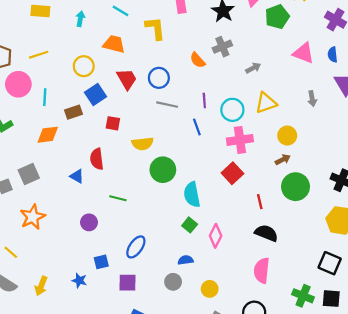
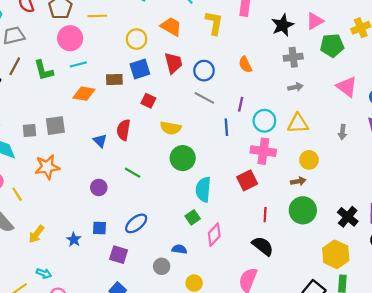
gray cross: (222, 47) -> (293, 57), moved
cyan line: (45, 97) -> (78, 64), moved, turned 56

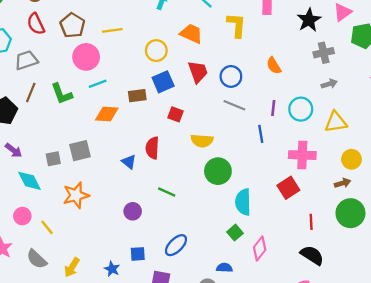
cyan circle: (264, 121) -> (301, 109), moved

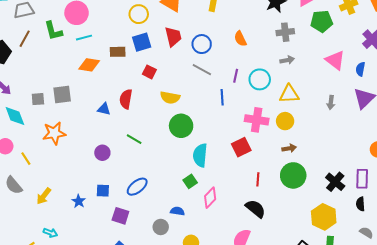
green L-shape: (62, 94) -> (53, 31), moved
yellow circle: (351, 159) -> (285, 121), moved
blue triangle: (129, 162) -> (104, 109), turned -32

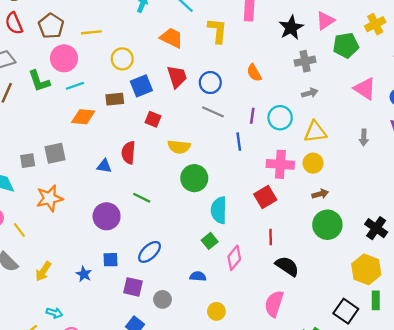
yellow circle: (139, 14) -> (122, 59), moved
purple circle: (102, 153) -> (107, 216), size x1.5
red line: (258, 179) -> (271, 237), moved
gray circle: (161, 227) -> (162, 299), moved

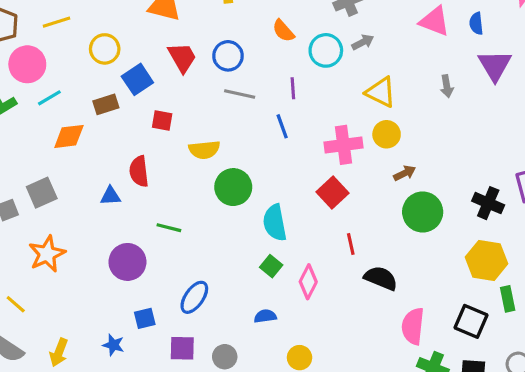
cyan circle: (280, 118) -> (326, 50), moved
yellow triangle: (315, 132) -> (381, 92), turned 45
pink semicircle: (274, 304) -> (413, 326), moved

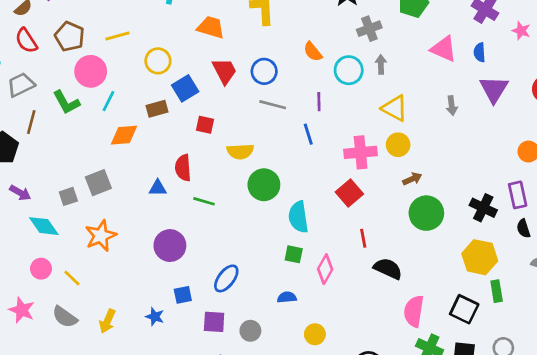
gray arrow: (363, 42) -> (381, 64), turned -66
cyan line: (49, 98) -> (108, 101), turned -35
green line: (169, 228) -> (204, 201), moved
green square: (271, 266) -> (294, 254), turned -30

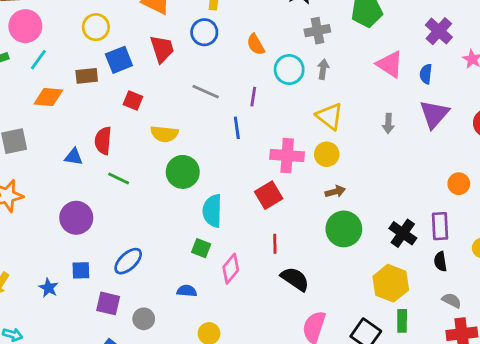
blue circle: (264, 71) -> (204, 32), moved

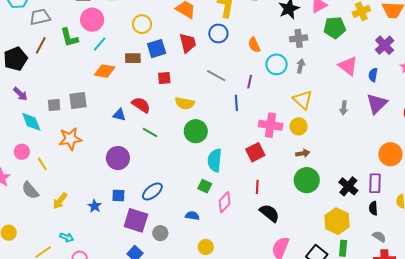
red square: (133, 100) -> (164, 78), turned -32
red semicircle: (103, 141) -> (141, 105), turned 114
orange circle: (459, 184) -> (390, 154), size x1.5
purple square: (108, 303) -> (136, 220), size x1.4

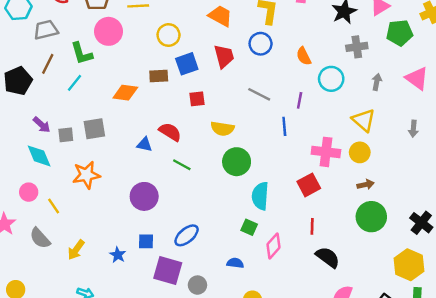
cyan line: (100, 44) -> (75, 83), moved
gray arrow: (301, 66) -> (377, 82), moved
purple arrow: (20, 94) -> (42, 125), moved

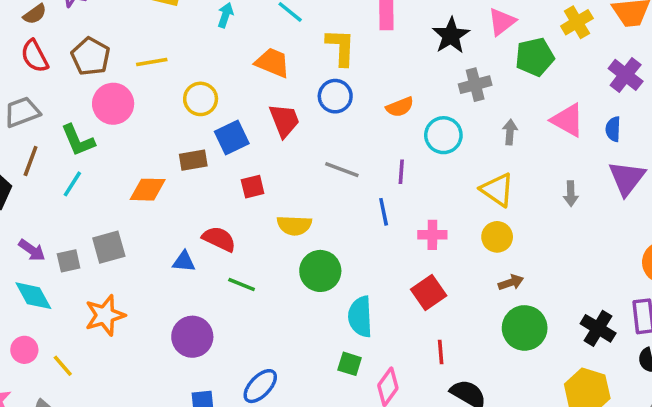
orange semicircle: (304, 56) -> (400, 107), turned -78
pink cross: (326, 152) -> (432, 235), moved, size x0.7

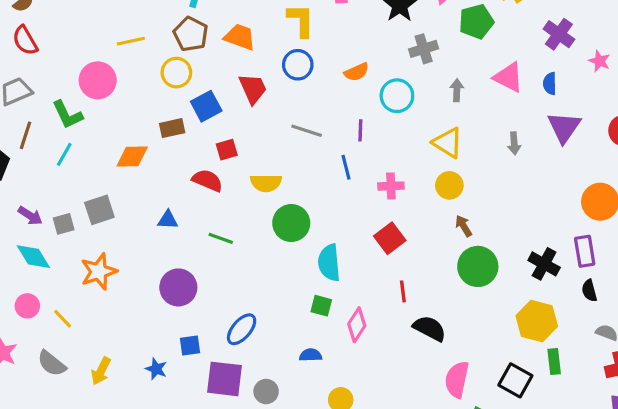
brown pentagon: (91, 56) -> (191, 34), moved
red semicircle: (219, 239) -> (207, 180), moved
brown arrow: (511, 282) -> (464, 226), turned -100

